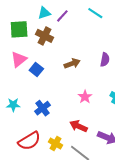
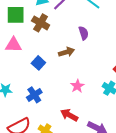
pink triangle: (19, 59) -> (13, 45), turned 36
purple semicircle: (105, 60) -> (84, 33), moved, turned -32
blue square: (36, 69) -> (38, 63), moved

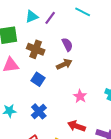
brown cross: (41, 23) -> (36, 49), moved
purple semicircle: (84, 33) -> (67, 45), moved

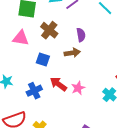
blue square: (38, 79) -> (43, 60), turned -32
red arrow: (76, 126) -> (58, 84), moved

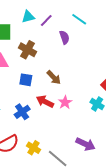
purple semicircle: (81, 35) -> (64, 37), moved
brown arrow: (72, 53) -> (54, 77), moved, turned 63

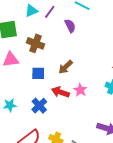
brown arrow: (54, 77) -> (66, 67), turned 98

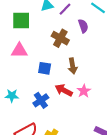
brown cross: (36, 43) -> (60, 38), moved
brown arrow: (66, 67) -> (73, 66), turned -63

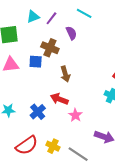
blue square: (45, 68) -> (36, 62), moved
pink star: (84, 91) -> (75, 115), moved

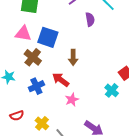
brown cross: (50, 48) -> (33, 57), moved
blue square: (36, 62) -> (48, 37), size x1.5
red semicircle: (27, 145) -> (17, 116), size x0.6

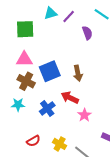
blue square: (48, 37) -> (50, 71), moved, turned -30
brown cross: (33, 57) -> (26, 81), moved

